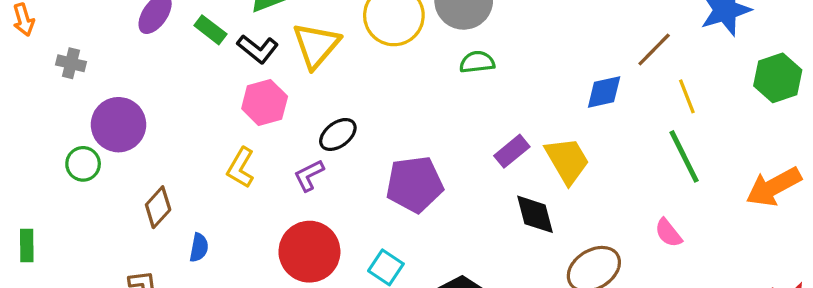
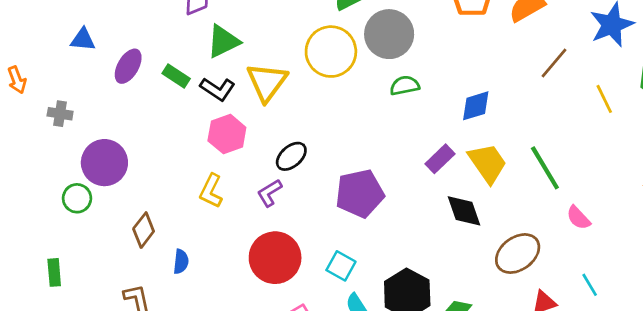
blue diamond: (604, 92) -> (476, 106), moved
yellow line: (687, 96) -> (604, 99), moved
green line: (684, 156) -> (545, 168), moved
green rectangle: (27, 246) -> (54, 272), moved

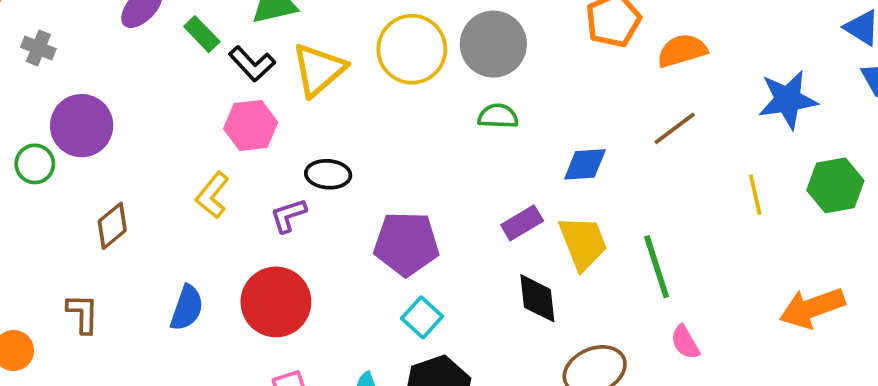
brown line: (554, 63) -> (675, 128), moved
black ellipse: (291, 156) -> (328, 174), turned 32
blue semicircle: (181, 262) -> (187, 308), moved, size x1.4
cyan square: (341, 266) -> (422, 317), moved

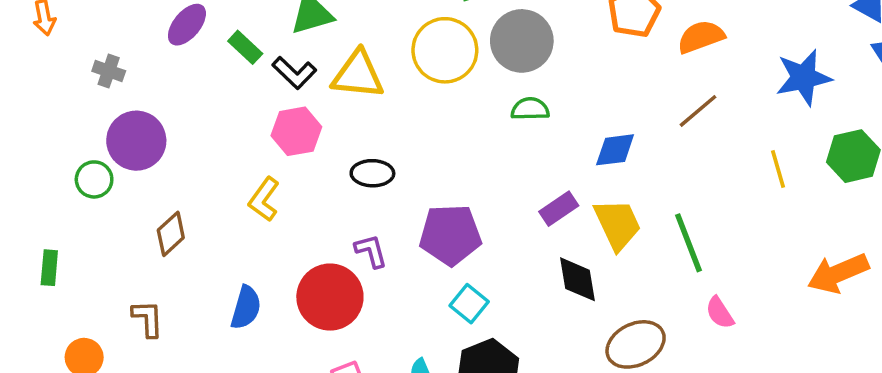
gray cross: (38, 48) -> (109, 71), moved
yellow triangle: (319, 70) -> (358, 75), turned 50
purple L-shape: (288, 215) -> (371, 251), moved, turned 96

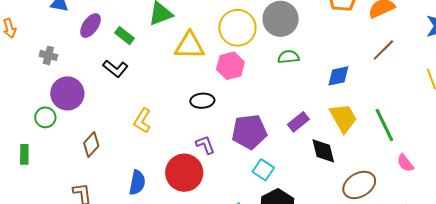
black L-shape: (294, 73) -> (115, 69), moved
pink hexagon: (296, 131) -> (230, 66), moved
purple rectangle: (559, 209) -> (298, 122), moved
green rectangle: (49, 268) -> (24, 154), moved

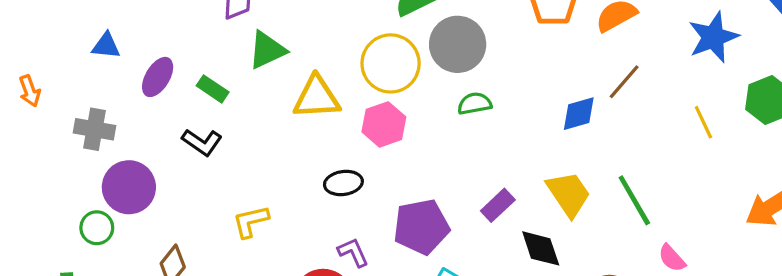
gray cross: (48, 55) -> (95, 129), size x1.4
blue diamond: (338, 76) -> (579, 114), moved
yellow L-shape: (142, 121) -> (251, 221), turned 50

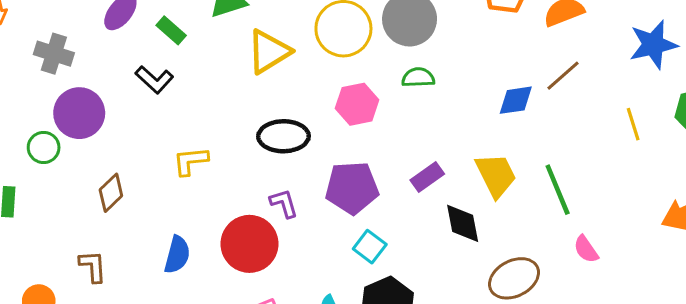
yellow triangle: (317, 97) -> (269, 52), turned -36
pink hexagon: (384, 124) -> (357, 104), moved
black ellipse: (343, 183) -> (283, 136), size x1.4

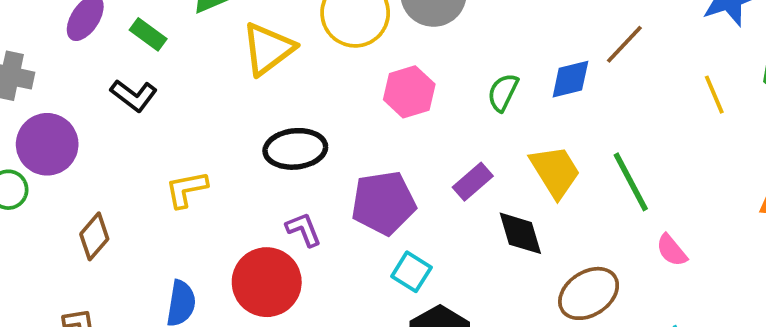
green semicircle: (418, 77) -> (503, 92), moved, turned -56
pink hexagon: (357, 104) -> (409, 92), moved

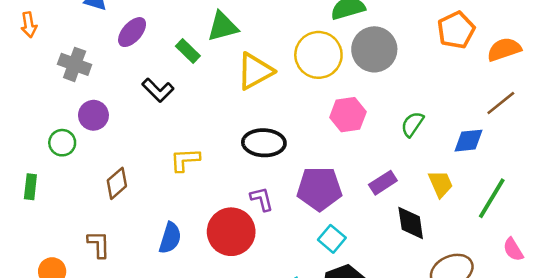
green rectangle: (148, 34) -> (188, 51), moved
blue diamond: (570, 79) -> (468, 141), moved
purple circle: (47, 144) -> (93, 115), size x0.7
yellow trapezoid: (555, 172) -> (441, 184), size x0.7
green line: (631, 182) -> (492, 198), turned 51

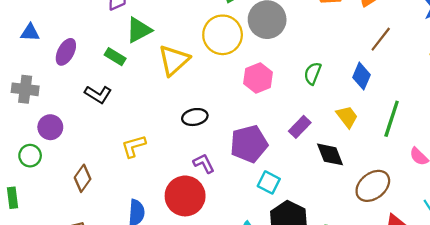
blue diamond: (468, 141) -> (361, 76), turned -48
black ellipse: (264, 143) -> (195, 117), size x0.7

